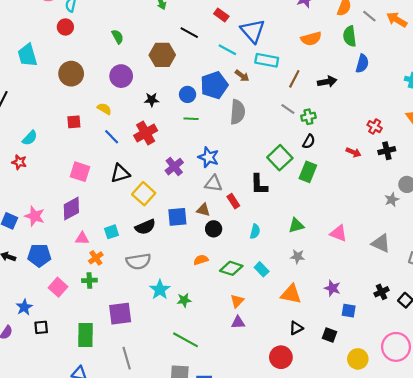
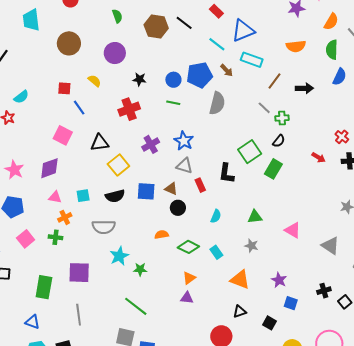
blue triangle: (253, 31) -> (243, 31), turned 40
brown hexagon: (162, 55) -> (156, 27), moved
blue line: (112, 137) -> (79, 108), moved

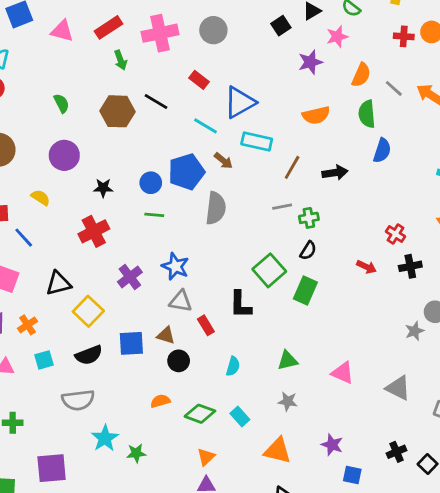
gray line: (264, 108) -> (282, 207), turned -48
orange cross: (65, 217) -> (28, 325), moved

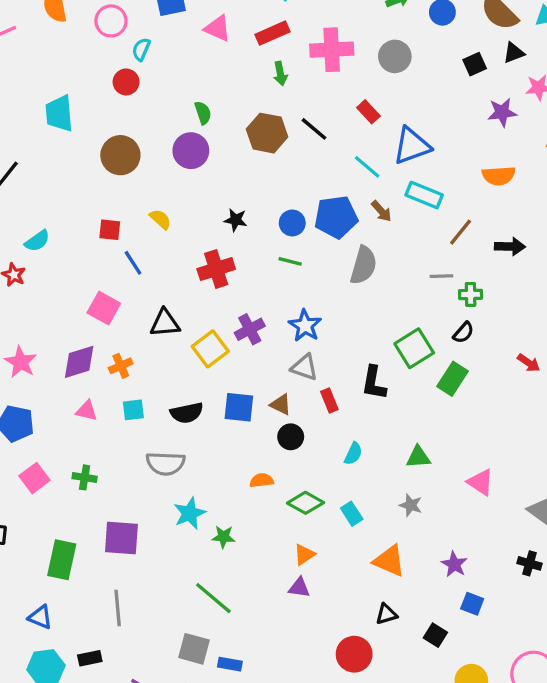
purple circle: (64, 155) -> (191, 151), moved
yellow square: (88, 311) -> (210, 349), moved
black cross: (397, 452) -> (529, 563), moved, turned 30

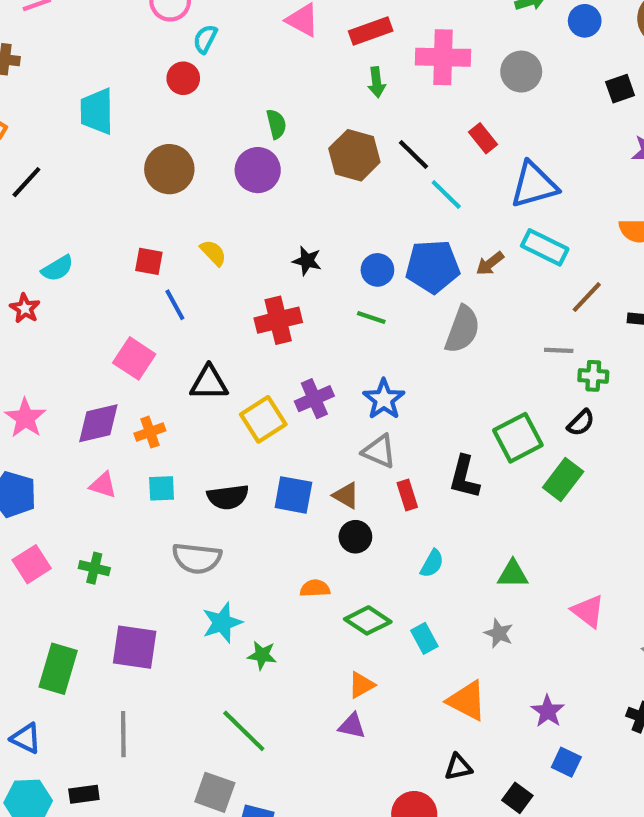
cyan line: (367, 167) -> (446, 195), moved
brown arrow: (381, 211) -> (490, 263), turned 90

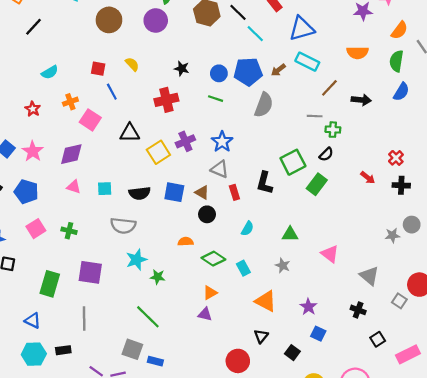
red star: (25, 308) -> (33, 109), moved
orange cross: (150, 432) -> (70, 102), moved
black triangle: (458, 767) -> (261, 336), turned -40

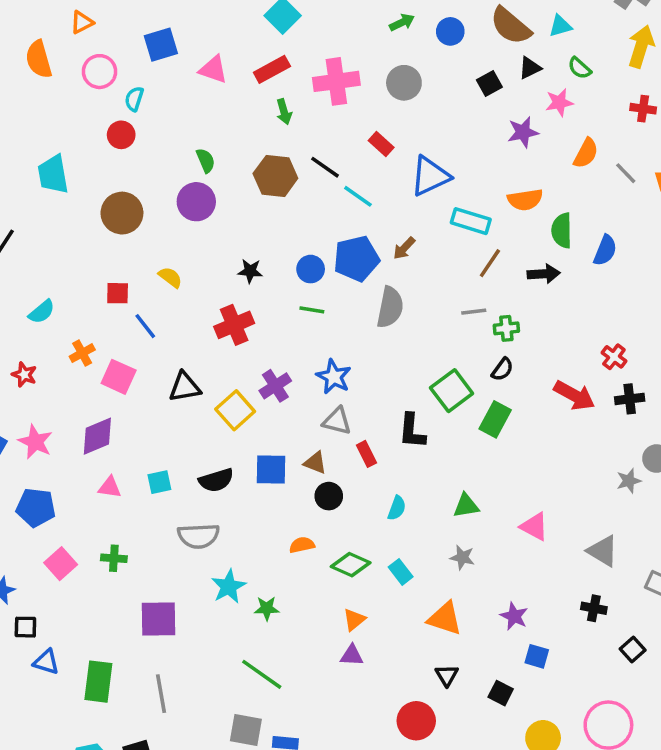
green semicircle: (396, 61) -> (562, 230), moved
cyan rectangle: (307, 62) -> (471, 221), moved
red arrow: (368, 178) -> (574, 395), size x1.6
green rectangle: (50, 284) -> (98, 682), moved
blue triangle: (33, 321) -> (46, 662), moved

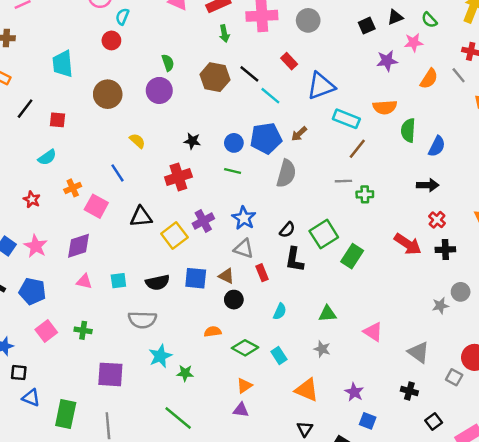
gray line: (626, 173) -> (459, 75), moved
black arrow: (544, 274) -> (428, 185), moved
red square: (118, 293) -> (58, 120), moved
black semicircle: (502, 369) -> (287, 230), moved

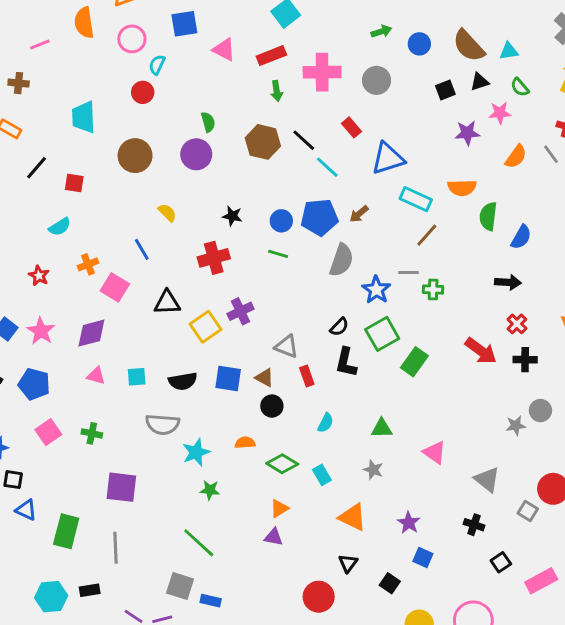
blue star: (244, 218) -> (376, 290), moved
cyan star: (160, 356) -> (196, 452), moved

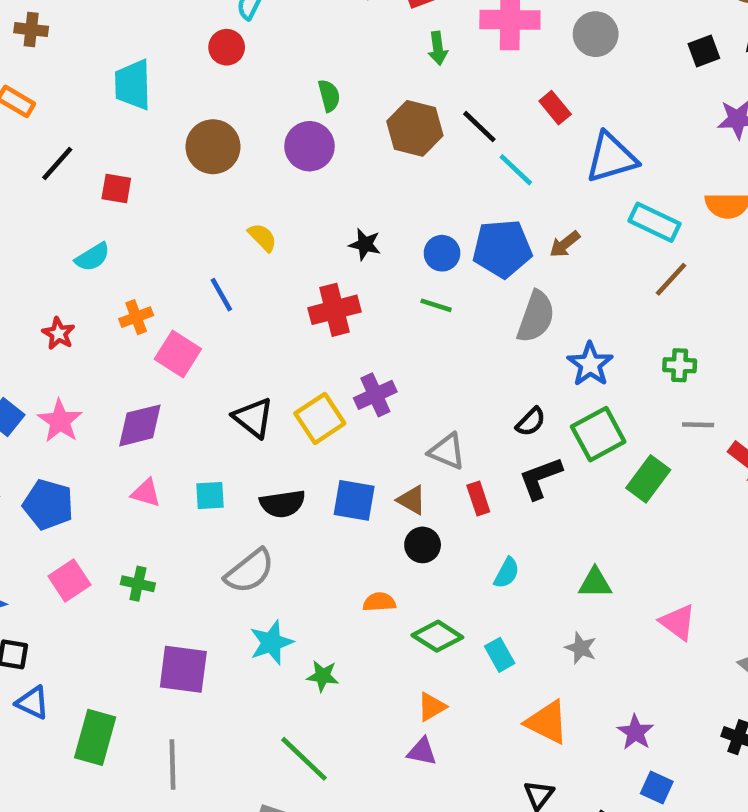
gray line: (409, 273) -> (698, 425), moved
black triangle: (167, 303) -> (253, 418), moved, turned 40
black L-shape: (346, 362) -> (540, 478), turned 56
gray semicircle: (162, 424) -> (250, 571), turned -44
cyan star: (196, 452) -> (271, 643), moved

